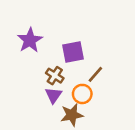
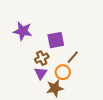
purple star: (30, 40) -> (23, 31), turned -30
brown cross: (55, 76) -> (42, 58), turned 32

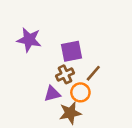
brown cross: (42, 58) -> (65, 74), moved
purple triangle: (41, 73) -> (52, 94), turned 40

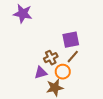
purple star: (29, 40) -> (23, 14), moved
purple square: (71, 51) -> (71, 40), moved

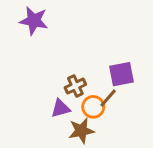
purple square: (71, 40) -> (121, 74), moved
brown line: (73, 57) -> (108, 98), moved

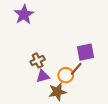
purple star: (34, 21) -> (24, 15), turned 30
brown cross: (75, 86) -> (38, 60), moved

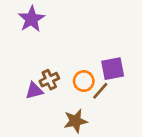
orange circle: (66, 75) -> (84, 81), moved
purple triangle: (43, 76) -> (34, 91), moved

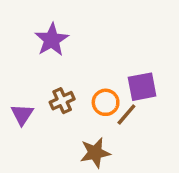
purple star: (31, 19) -> (52, 40), moved
purple triangle: (34, 91) -> (22, 114), moved, turned -42

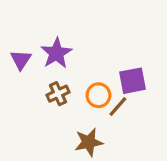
purple star: (52, 40) -> (56, 53), moved
purple triangle: (22, 114) -> (21, 60), moved

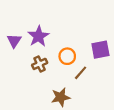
purple square: (132, 81) -> (100, 50), moved
orange circle: (98, 95) -> (67, 56), moved

